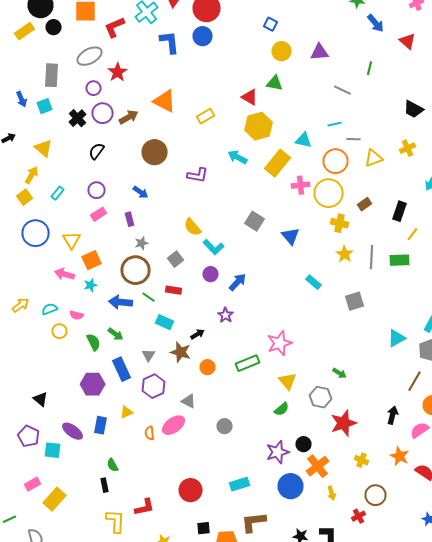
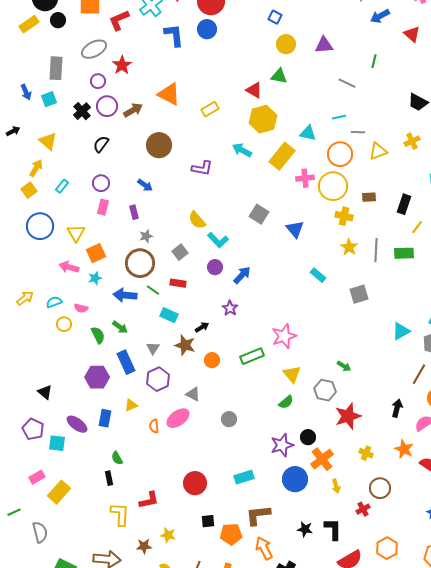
blue arrow: (376, 23) -> (380, 16), turned 102
brown rectangle: (364, 204) -> (369, 197), turned 32
pink rectangle: (98, 214) -> (103, 207), turned -42

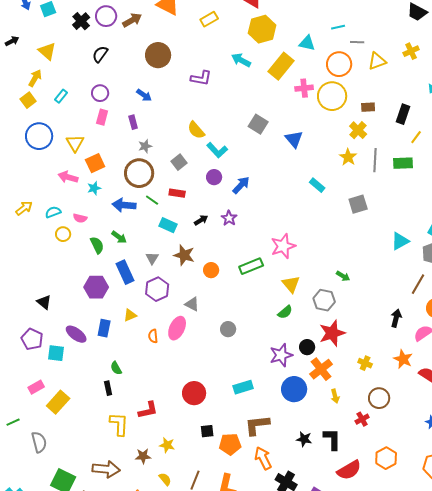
yellow cross: (344, 216) -> (358, 130), moved, turned 30
black arrow: (202, 327) -> (201, 220), moved
red star: (348, 416) -> (332, 333), moved
pink ellipse: (178, 418) -> (177, 328), turned -30

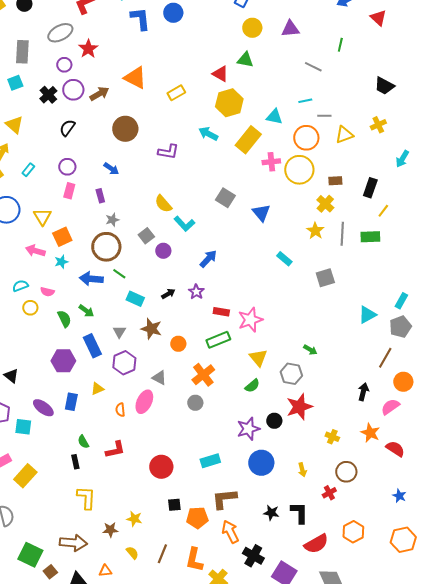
purple circle: (214, 177) -> (163, 251), moved
red rectangle: (177, 193) -> (221, 312), moved
orange cross: (321, 369) -> (203, 375), moved
red L-shape: (148, 410) -> (115, 450), moved

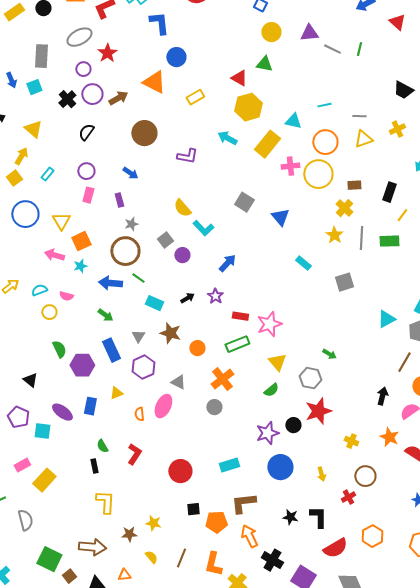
blue circle: (173, 13) -> (176, 57), moved
gray line: (313, 67) -> (332, 49), moved
gray line: (324, 116) -> (359, 116), moved
green semicircle: (64, 319) -> (59, 349), moved
red L-shape: (115, 450) -> (134, 454), turned -45

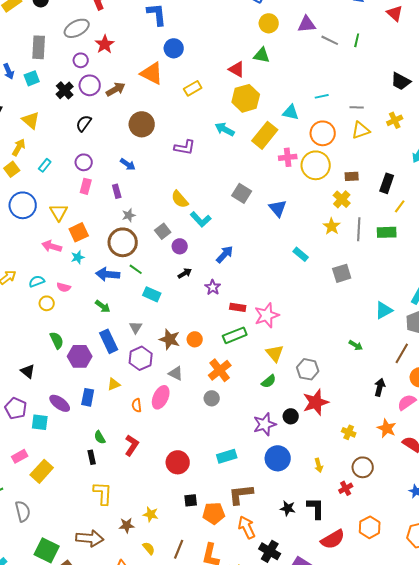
black arrow: (187, 298) -> (185, 273), moved
brown star: (170, 333) -> (170, 339), moved
green arrow: (329, 354) -> (356, 345), moved

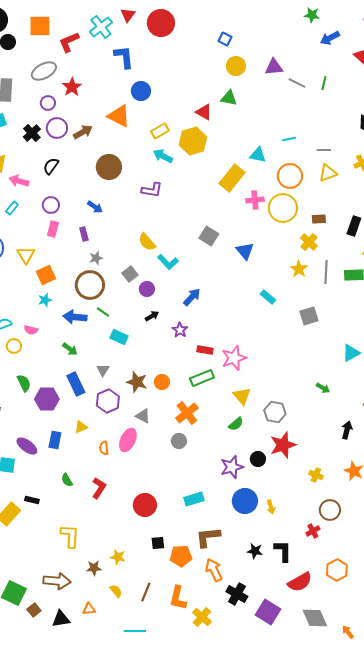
yellow hexagon: (246, 98) -> (193, 141), moved
cyan arrow: (225, 129) -> (163, 156), moved
pink arrow: (52, 246) -> (19, 181), moved
black rectangle: (92, 457) -> (32, 500), moved, turned -64
yellow arrow: (319, 465) -> (271, 507), moved

